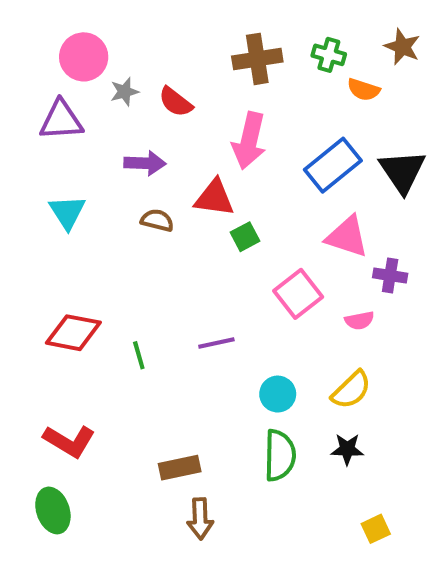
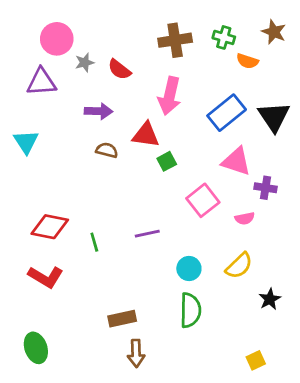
cyan triangle: (67, 212) -> (26, 142), moved
red L-shape: (69, 441) -> (46, 277), moved
black star: (347, 449) -> (270, 299), moved, turned -30

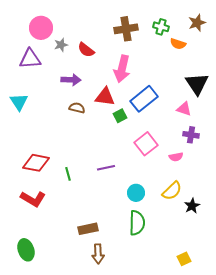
brown star: (274, 32) -> (197, 23), turned 30
blue rectangle: (227, 113) -> (144, 99), moved
pink triangle: (236, 161) -> (184, 109), moved, size x0.7
black star: (270, 299) -> (192, 206), moved

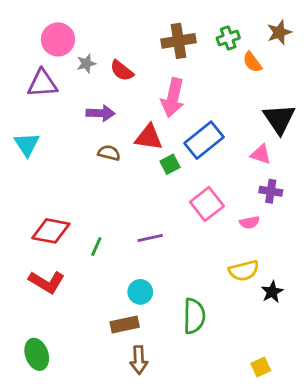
green cross: (161, 27) -> (228, 38), turned -35
orange semicircle: (178, 44) -> (252, 62), turned 35
green line: (68, 174) -> (96, 247), turned 40
yellow semicircle: (172, 191) -> (244, 271), turned 30
cyan circle: (136, 193) -> (140, 292), moved

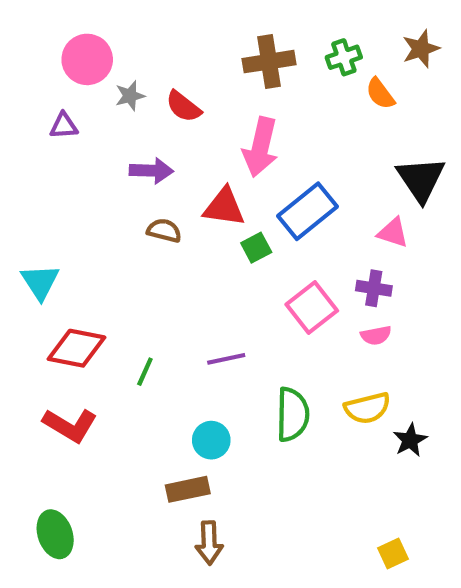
purple triangle: (42, 83) -> (64, 126), size x0.6
cyan triangle: (27, 144) -> (40, 282), moved
purple cross: (271, 191) -> (374, 288), moved
green semicircle: (194, 316) -> (293, 414), moved

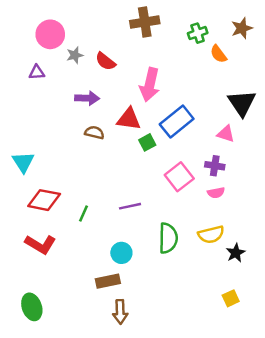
brown cross: (269, 62) -> (145, 22), moved
yellow square: (393, 553) -> (231, 298), moved

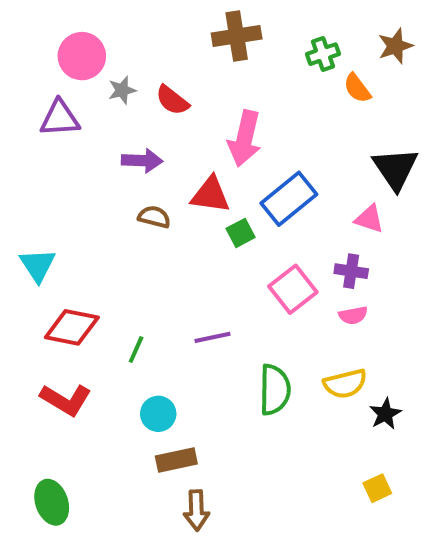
purple triangle: (37, 72) -> (60, 118), size x1.5
cyan circle: (121, 253) -> (158, 414), moved

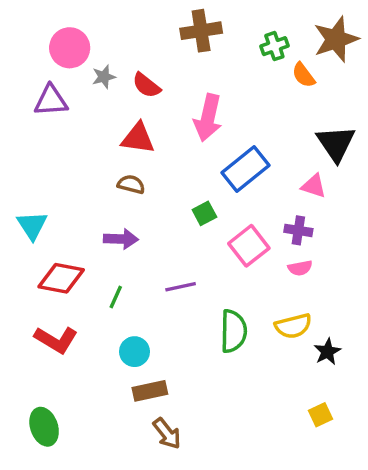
brown star: (395, 46) -> (336, 39), size x1.5
purple arrow: (142, 161) -> (121, 239), moved
red triangle: (210, 195) -> (138, 138), moved
green square: (241, 233) -> (204, 213), moved
brown arrow: (196, 510) -> (167, 434), turned -36

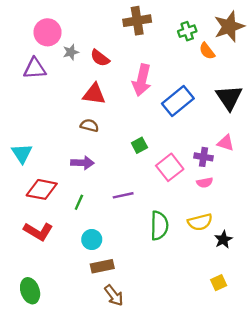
blue rectangle: (245, 169) -> (178, 101), moved
pink triangle: (314, 186) -> (226, 143), moved

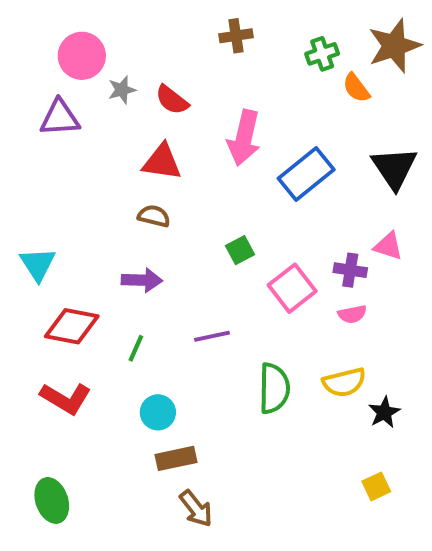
brown cross: (137, 21) -> (236, 36), size x0.7

